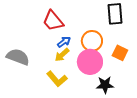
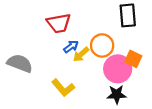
red trapezoid: (53, 21) -> (59, 23), turned -60
yellow arrow: (62, 55) -> (81, 54), moved
pink circle: (90, 62) -> (118, 69), moved

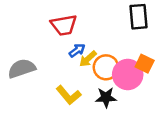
orange circle: (102, 45) -> (106, 67), moved
gray semicircle: (20, 63) -> (22, 68), turned -40
black star: (117, 94) -> (106, 97), moved

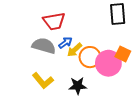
gray semicircle: (22, 68) -> (44, 46), moved, turned 35
yellow L-shape: (69, 95) -> (43, 81), moved
black star: (106, 97) -> (78, 86), moved

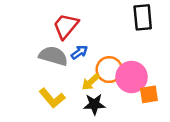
red trapezoid: (54, 21) -> (66, 26), turned 140
yellow arrow: (75, 50) -> (91, 82), moved
orange square: (123, 54) -> (149, 94), moved, turned -35

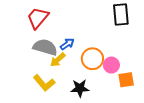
red trapezoid: (66, 26) -> (38, 18), moved
pink circle: (132, 77) -> (111, 65), size x0.6
yellow arrow: (91, 82) -> (58, 60), moved

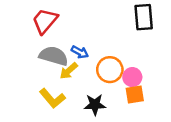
blue arrow: (67, 44) -> (80, 52), turned 64
orange square: (126, 80) -> (135, 95), moved

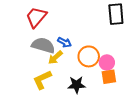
yellow L-shape: (52, 98) -> (42, 80), turned 105

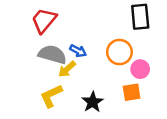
orange circle: (89, 56) -> (119, 52), moved
pink circle: (107, 63) -> (140, 69), moved
black star: (77, 85) -> (93, 102), turned -30

